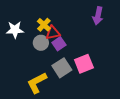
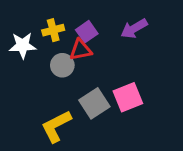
purple arrow: (98, 16) -> (134, 29), moved, turned 48
yellow cross: (44, 25) -> (53, 30), moved, turned 32
purple square: (59, 44) -> (87, 32), moved

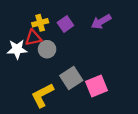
white star: (23, 45) -> (17, 49), moved
red triangle: (81, 50) -> (33, 38), moved
pink square: (128, 97) -> (96, 86), moved

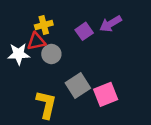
purple square: (65, 24) -> (84, 31), moved
yellow L-shape: (42, 95) -> (46, 104), turned 130

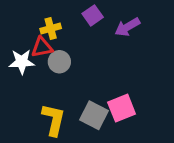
purple square: (84, 31) -> (93, 15), moved
gray square: (78, 86) -> (94, 115), moved, turned -30

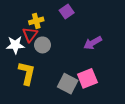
purple arrow: (127, 27) -> (93, 43), moved
red triangle: (42, 47) -> (30, 34), turned -42
yellow L-shape: (54, 120) -> (27, 73), moved

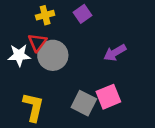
yellow cross: (36, 21) -> (45, 15), moved
gray circle: (43, 45) -> (53, 55), size x1.5
yellow L-shape: (27, 73) -> (33, 107), moved

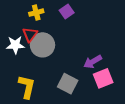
purple arrow: (115, 53) -> (93, 62), moved
pink square: (108, 97) -> (103, 78), moved

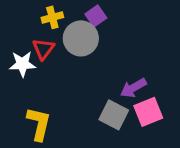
gray circle: (43, 45) -> (81, 38), moved
gray square: (68, 84) -> (114, 115), moved

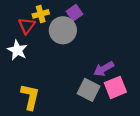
red triangle: (43, 49) -> (27, 26), moved
white star: (22, 64) -> (17, 50), turned 30

